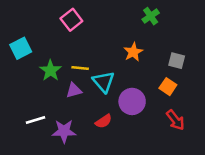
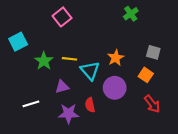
orange star: (133, 52) -> (116, 58), moved
purple triangle: (74, 90) -> (62, 87), moved
red semicircle: (104, 121) -> (90, 105), turned 112
purple star: (64, 131) -> (68, 114), moved

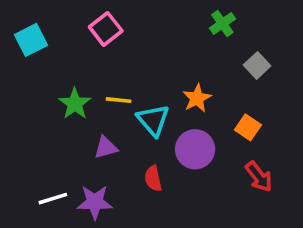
cyan square: (18, 42) -> (31, 40), moved
gray square: (153, 52) -> (257, 65), moved, turned 32
white line: (31, 104) -> (53, 199), moved
purple star: (68, 114) -> (95, 202), moved

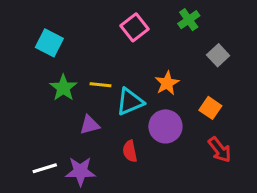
pink square: (106, 29) -> (135, 27), moved
cyan square: (31, 40) -> (49, 43), moved, turned -36
cyan triangle: (153, 120) -> (130, 102), turned 48

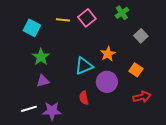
yellow line: (100, 85) -> (63, 20), moved
purple triangle: (90, 125) -> (43, 81), moved
red arrow: (220, 150) -> (142, 97), turned -66

